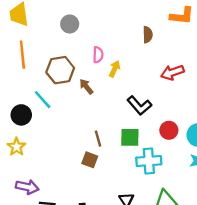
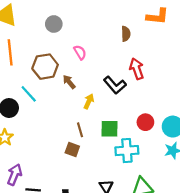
pink semicircle: (98, 55) -> (80, 52), turned -32
yellow arrow: (115, 69) -> (89, 101), moved
red arrow: (172, 72) -> (137, 69), moved, turned 90
black L-shape: (139, 105) -> (115, 85), moved
purple arrow: (27, 187) -> (15, 175), turned -80

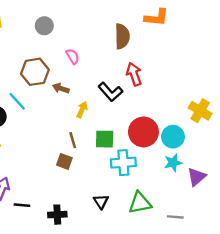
brown semicircle: (126, 34) -> (122, 36), size x1.5
brown arrow: (69, 82) -> (61, 88), turned -32
red circle: (145, 122) -> (143, 132), size x1.6

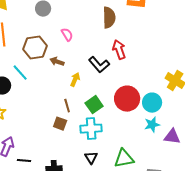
green square: (105, 139) -> (94, 105), turned -36
cyan cross: (123, 163) -> (91, 129), moved
purple triangle: (197, 177) -> (172, 137), turned 48

